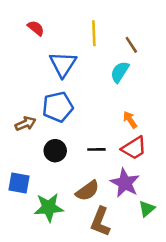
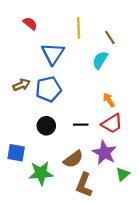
brown arrow: (26, 124) -> (22, 85), moved

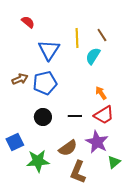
yellow line: (79, 28) -> (77, 38), moved
blue square: (16, 153) -> (15, 142), turned -36

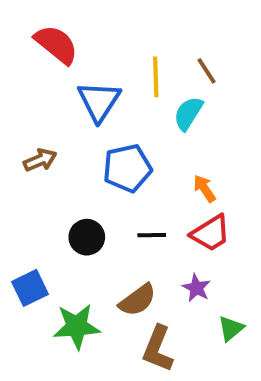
red semicircle: (28, 22) -> (56, 44), size x1.6
blue pentagon: (45, 83) -> (127, 168), moved
purple star: (97, 142) -> (196, 288), size x0.6

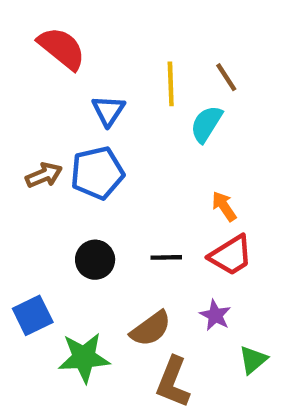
blue triangle: (99, 101) -> (108, 111), size x0.7
blue pentagon: (127, 168) -> (97, 173), moved

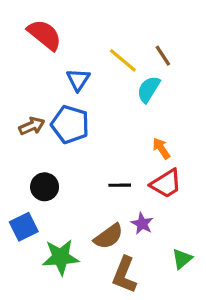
yellow line: (171, 84) -> (123, 60), turned -48
blue pentagon: (97, 173) -> (70, 124), turned 30
black circle: (95, 260) -> (45, 187), moved
purple star: (215, 315) -> (142, 224), moved

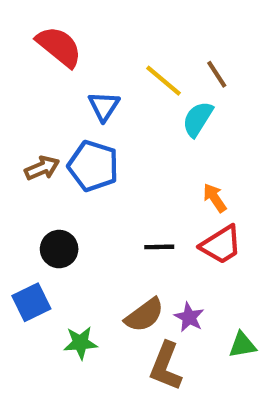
purple star: (142, 224) -> (189, 317), moved
green star: (61, 257) -> (80, 343), size x0.7
green triangle: (182, 259) -> (242, 345), turned 30

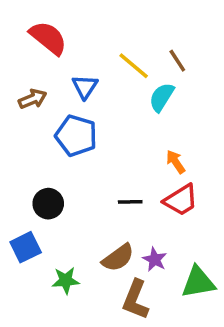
brown arrow: (42, 168) -> (33, 99), moved
green triangle: (242, 345) -> (198, 282), size x1.5

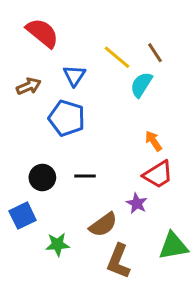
black line: (130, 202) -> (85, 176), moved
purple star: (155, 259) -> (137, 203), moved

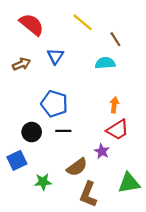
yellow line: (117, 57) -> (83, 22), moved
cyan semicircle: (141, 85) -> (105, 63), turned 54
blue pentagon: (67, 118) -> (54, 104), moved
orange arrow: (153, 141) -> (114, 105), turned 42

